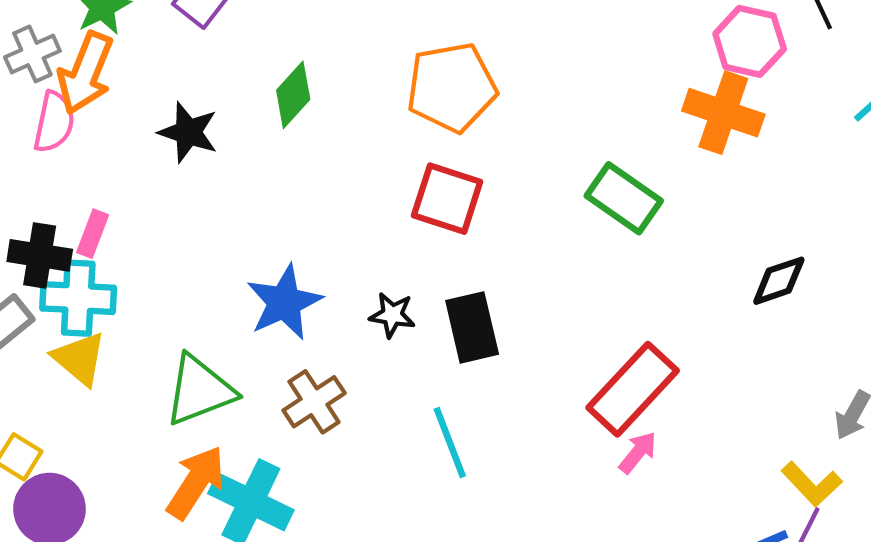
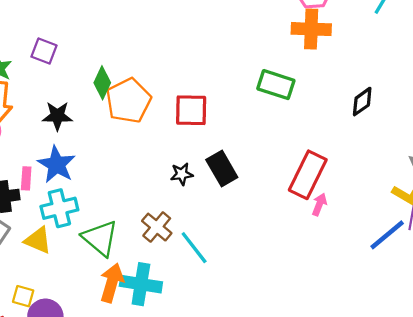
orange pentagon: (452, 87) -> (128, 101), moved
cyan cross: (78, 298) -> (59, 208), moved
blue star: (284, 302) -> (57, 164), moved
green triangle: (199, 390) -> (100, 238), turned -42
cyan line: (450, 442) -> (194, 248), moved

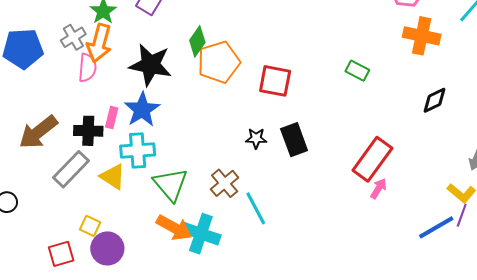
orange cross: (311, 29) -> (422, 36), moved
green rectangle: (276, 85) -> (357, 71), size x0.7
black star: (57, 116) -> (150, 65), size x1.5
orange arrow: (112, 283) -> (174, 228), turned 93

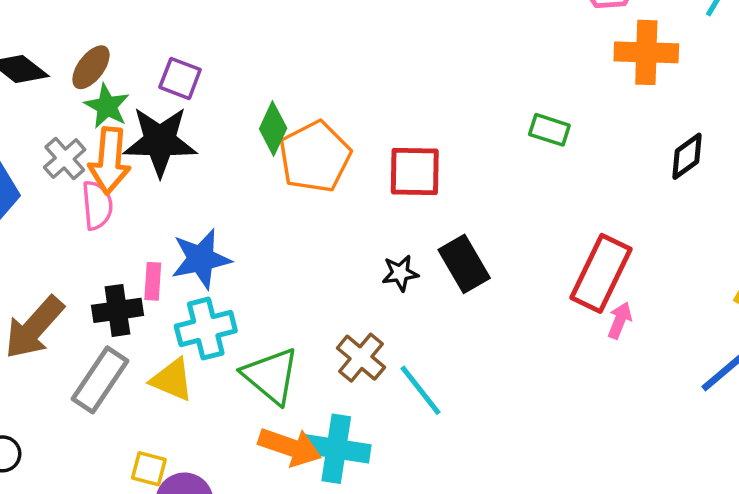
black star: (150, 65) -> (160, 141), moved
blue star: (142, 110) -> (201, 259), turned 30

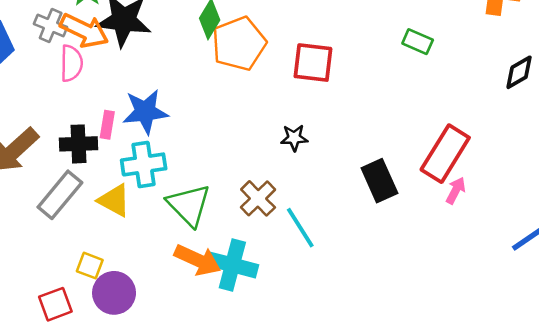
gray cross: (65, 159) -> (51, 26), turned -32
orange arrow: (110, 161) -> (84, 31), turned -75
black rectangle: (464, 264) -> (379, 181), moved

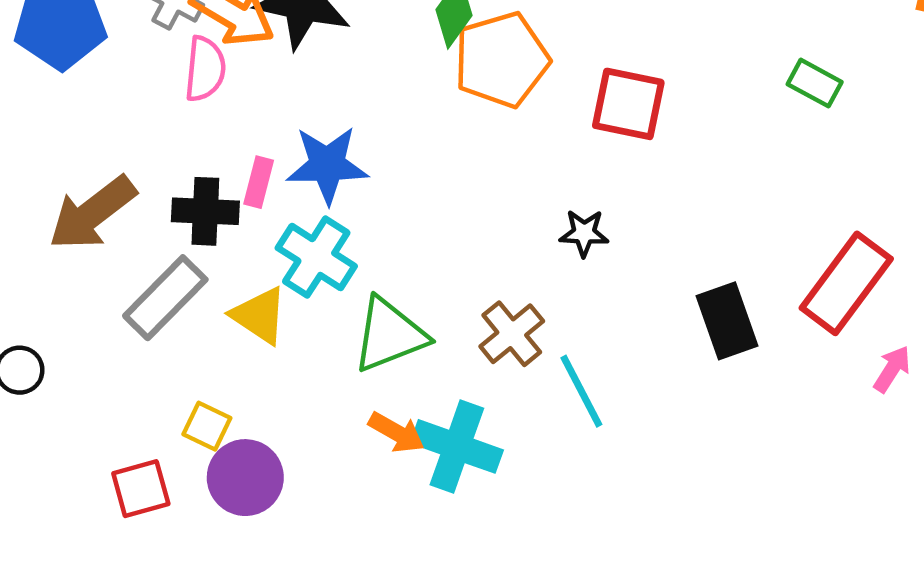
cyan cross: (144, 164) -> (316, 257), turned 36
pink arrow: (456, 190) -> (892, 369), moved
green triangle: (189, 205) -> (390, 335), turned 48
orange arrow: (198, 260) -> (396, 432), size x0.7

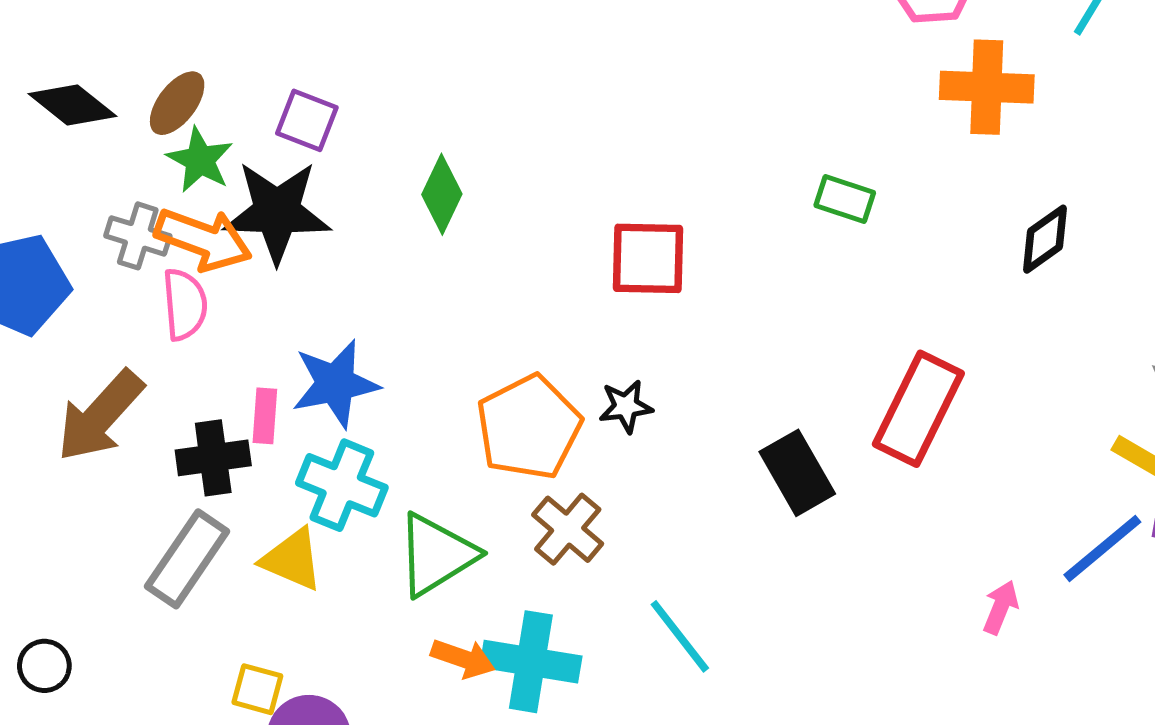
orange pentagon: (502, 60) -> (529, 427), moved
brown arrow: (92, 213) -> (100, 416), moved
pink arrow: (892, 369) -> (1001, 607), moved
cyan line: (581, 391) -> (680, 636), moved

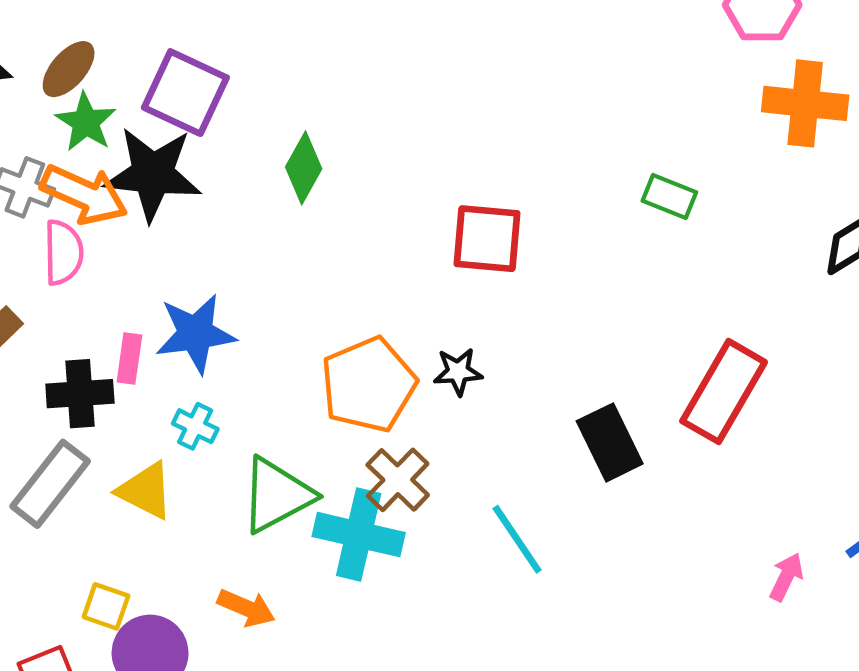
purple square: (307, 120) -> (185, 93), size x1.5
cyan cross: (342, 485) -> (195, 426), size x0.6
cyan line: (680, 636) -> (517, 539), moved
orange arrow: (463, 658) -> (246, 608), moved
cyan cross: (531, 662) -> (359, 535), moved

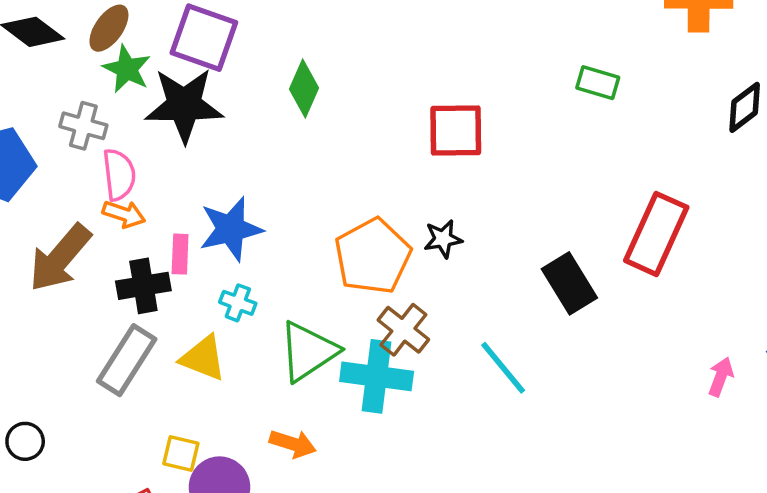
orange arrow: (84, 195) -> (124, 214), moved, size x0.6

